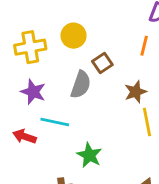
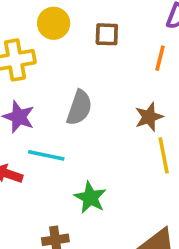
yellow circle: (74, 36) -> (54, 23), moved
brown square: (102, 63) -> (107, 34), moved, turned 36

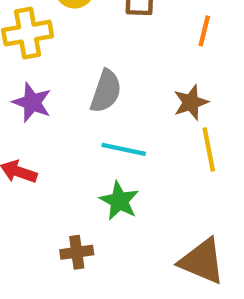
cyan line: (46, 155) -> (124, 149), moved

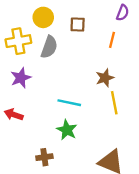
gray semicircle: (106, 91) -> (49, 47), moved
purple star: (32, 102) -> (21, 78), turned 30

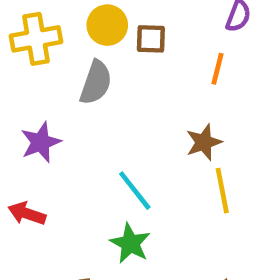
yellow circle: (43, 17) -> (107, 25), moved
yellow cross: (18, 41) -> (36, 39), moved
cyan line: (69, 103) -> (135, 191), turned 40

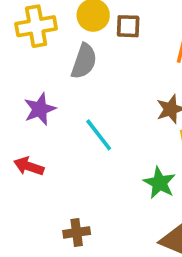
cyan line: (135, 191) -> (99, 135), moved
green star: (130, 243) -> (159, 183), moved

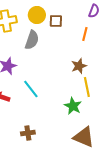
cyan line: (99, 135) -> (31, 89), moved

